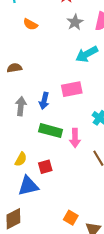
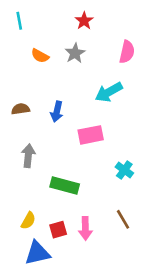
gray star: (75, 22) -> (75, 53), moved
blue arrow: (44, 101) -> (57, 112), moved
pink arrow: (75, 138) -> (85, 228), moved

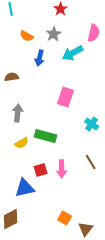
cyan arrow: (109, 92) -> (73, 53), moved
blue arrow: (57, 112) -> (40, 58), moved
pink rectangle: (91, 135) -> (66, 97), turned -60
yellow semicircle: (28, 221) -> (22, 143), moved, turned 32

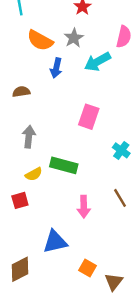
orange semicircle: (27, 36) -> (40, 40), size x1.5
red square: (41, 170) -> (20, 200), moved
blue triangle: (25, 188) -> (55, 242), moved

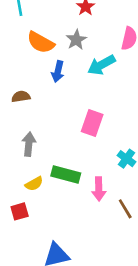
pink arrow: (84, 207) -> (99, 189), moved

